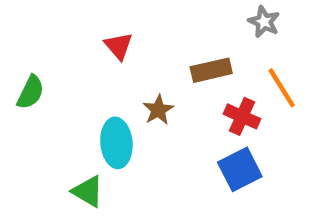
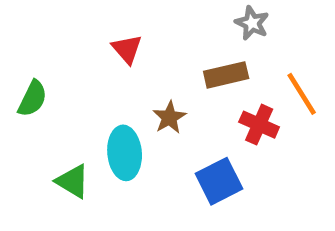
gray star: (264, 22) -> (252, 23), moved
blue square: (240, 169) -> (219, 181), moved
green triangle: (88, 191) -> (73, 181), moved

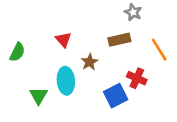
red triangle: (127, 49) -> (63, 40), moved
red cross: (259, 125) -> (137, 78), moved
green triangle: (73, 181) -> (38, 96), turned 30

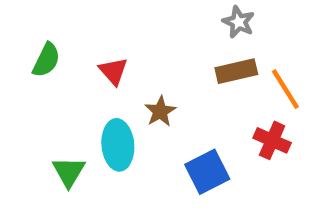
brown rectangle: (119, 40) -> (236, 71), moved
green semicircle: (17, 52) -> (46, 60), moved
red cross: (137, 78) -> (272, 140), moved

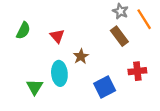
brown rectangle: (236, 71) -> (119, 36), turned 66
orange line: (285, 89) -> (144, 19), moved
red cross: (272, 140) -> (137, 71), turned -30

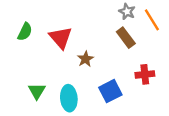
red triangle: (57, 36) -> (61, 38), size x1.5
cyan ellipse: (59, 73) -> (69, 98), moved

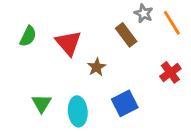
brown rectangle: (126, 38) -> (126, 35), moved
red cross: (145, 74) -> (170, 72), moved, turned -30

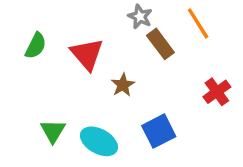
gray star: (144, 13) -> (140, 17), moved
orange line: (172, 23) -> (198, 23), moved
cyan ellipse: (78, 111) -> (99, 141), turned -56

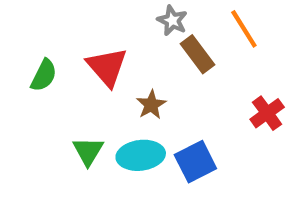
green semicircle: (36, 46) -> (44, 75), moved
green triangle: (53, 131) -> (88, 151), moved
cyan ellipse: (99, 141) -> (141, 155), moved, turned -36

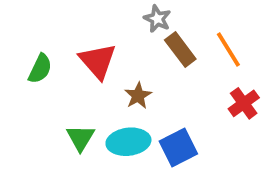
orange line: (244, 29) -> (228, 50), moved

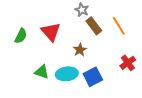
brown star: (138, 96) -> (80, 50), moved
red cross: (244, 103) -> (128, 63), moved
green triangle: (80, 138) -> (42, 72), turned -42

